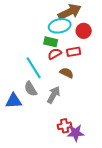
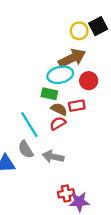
red semicircle: (55, 54) -> (58, 123), moved
brown semicircle: (67, 73) -> (59, 109), moved
gray arrow: (54, 95) -> (53, 157), turned -108

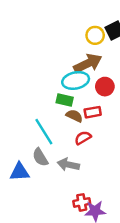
red semicircle: (58, 123) -> (83, 138), moved

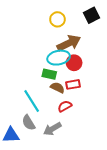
yellow circle: (95, 35) -> (57, 19), moved
red circle: (105, 87) -> (74, 63), moved
gray arrow: (68, 165) -> (52, 129), turned -42

